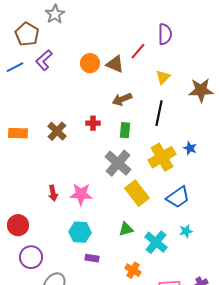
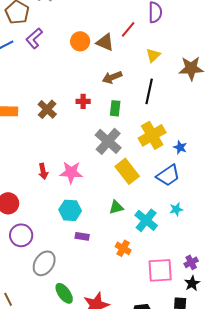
blue star: (190, 148) -> (180, 147), moved

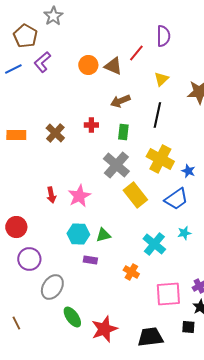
yellow cross: (152, 135) -> (160, 159), turned -32
pink star: (71, 172) -> (79, 196), turned -30
green triangle: (116, 207) -> (103, 235), moved

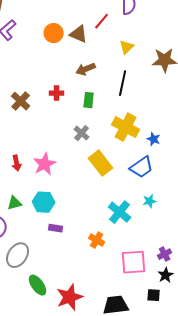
gray cross: (116, 165) -> (82, 133), size x0.6
green triangle: (103, 235) -> (15, 203), moved

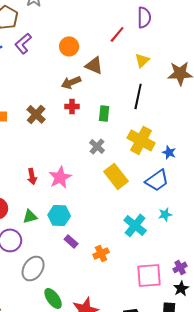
brown triangle: (79, 34) -> (94, 65), moved
brown arrow: (86, 69) -> (71, 82), moved
purple rectangle: (56, 228) -> (71, 241), turned 32
orange cross: (97, 240) -> (101, 253), moved, turned 35

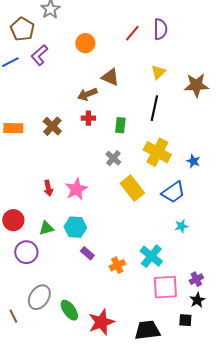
red line: (117, 34) -> (132, 33), moved
orange circle: (69, 46) -> (85, 43), moved
blue star: (169, 152) -> (193, 161), moved
cyan cross: (135, 225) -> (151, 256), moved
gray ellipse: (33, 268) -> (39, 297), moved

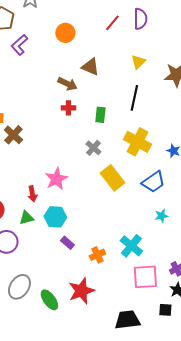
brown arrow: (87, 94) -> (67, 84), turned -132
brown cross: (52, 126) -> (13, 135), moved
red arrow: (48, 188) -> (32, 194), moved
red star: (101, 322) -> (81, 291), moved

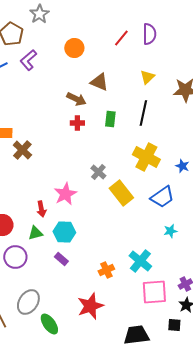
green rectangle: (100, 115) -> (110, 119), moved
gray cross: (93, 148) -> (98, 172), moved
purple rectangle: (67, 243) -> (61, 259), moved
green ellipse: (49, 300) -> (49, 324), moved

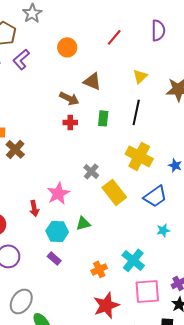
purple semicircle: (149, 34) -> (158, 30), moved
green triangle: (35, 233) -> (83, 223), moved
red star: (90, 306) -> (106, 305), moved

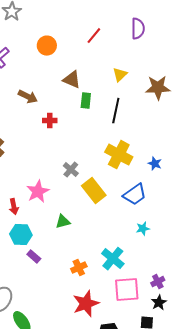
brown arrow: (69, 98) -> (28, 97), moved
green rectangle: (103, 118) -> (86, 101), moved
cyan hexagon: (57, 231) -> (21, 235), moved

